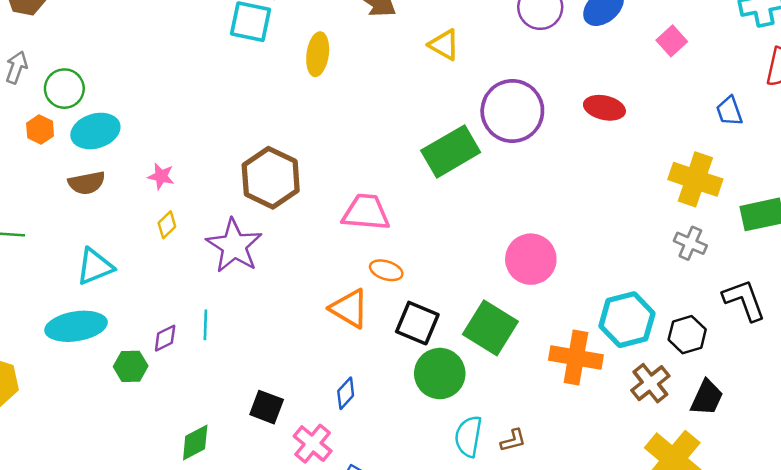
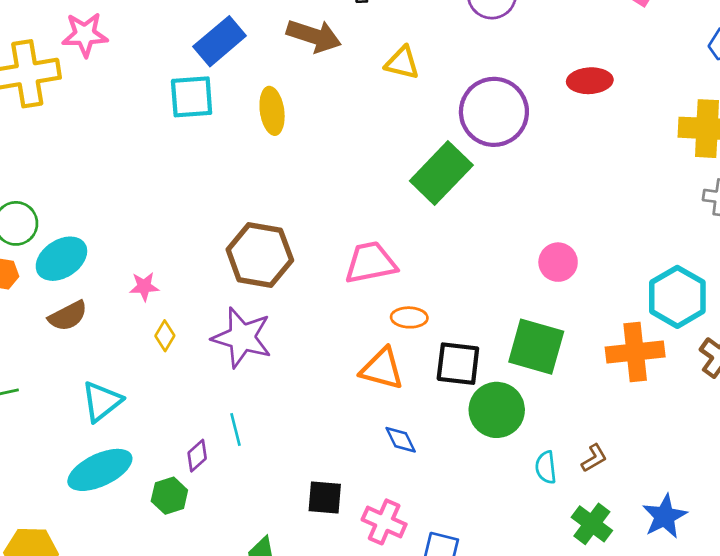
pink circle: (531, 259) -> (558, 262), size x0.7
blue diamond: (346, 393) -> (401, 440), moved, turned -52
cyan semicircle: (468, 436) -> (546, 467), size x0.7

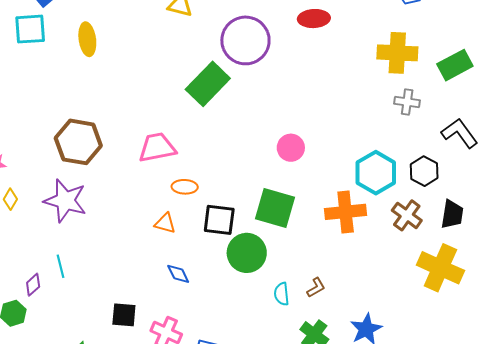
orange triangle: (382, 369) -> (165, 223), size x0.7

